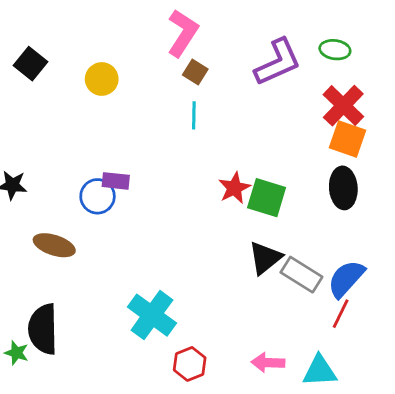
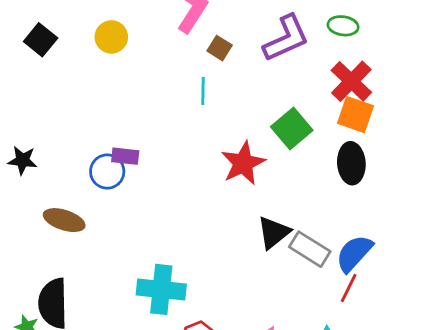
brown square: (195, 72) -> (220, 48), moved
yellow circle: (102, 79) -> (111, 37), moved
red star: (234, 188) -> (243, 163), size x1.4
green square: (267, 198) -> (292, 128), moved, turned 33
cyan cross: (152, 315) -> (161, 289), turned -30

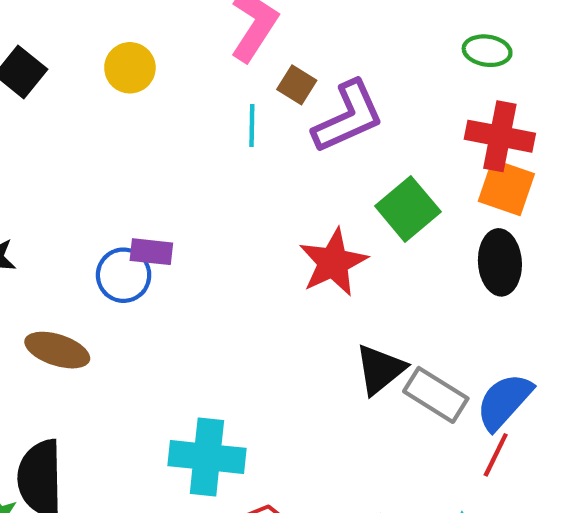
purple L-shape: (286, 38) -> (348, 117), moved
red cross: (351, 81) -> (500, 136), turned -33
cyan line: (203, 91) -> (252, 126), moved

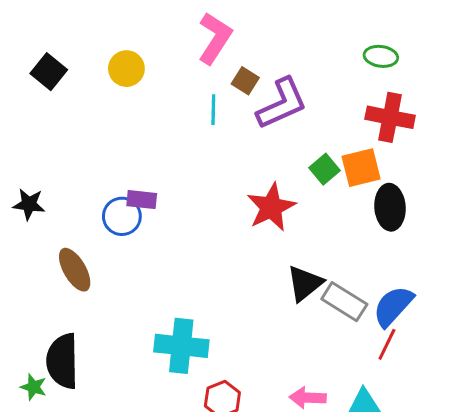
orange square: (506, 188) -> (361, 168), moved, turned -33
green square: (408, 209) -> (325, 169), size x0.7
brown ellipse: (57, 350) -> (75, 270), turned 42

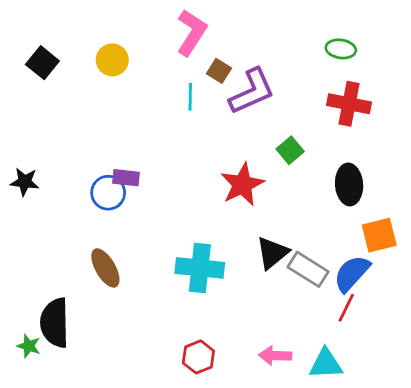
orange square: (361, 168) -> (379, 235), moved
brown ellipse: (75, 270) -> (105, 268), moved
cyan cross: (181, 346) -> (200, 268), moved

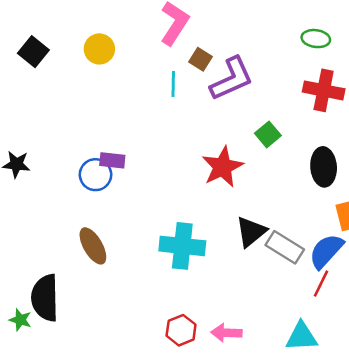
pink arrow: (275, 356) -> (226, 333), moved

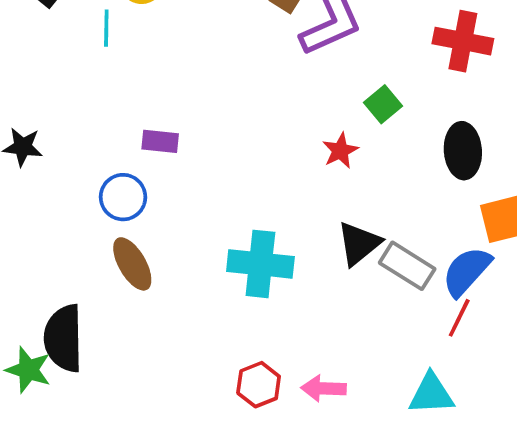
cyan line: (173, 84) -> (106, 28), moved
red star: (223, 167) -> (340, 151), moved, size x0.6
blue circle: (96, 175) -> (123, 197), moved
green star: (20, 320) -> (28, 370), size x1.4

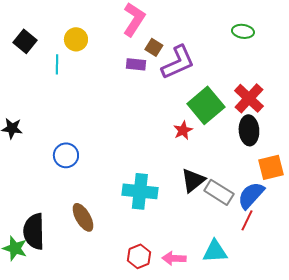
red cross: (463, 41) -> (249, 98), moved, turned 32
green square: (383, 104) -> (206, 105), size x1.8
purple rectangle: (160, 141) -> (136, 64), moved
brown ellipse: (132, 264) -> (83, 217), moved
cyan triangle: (431, 394) -> (215, 251), moved

